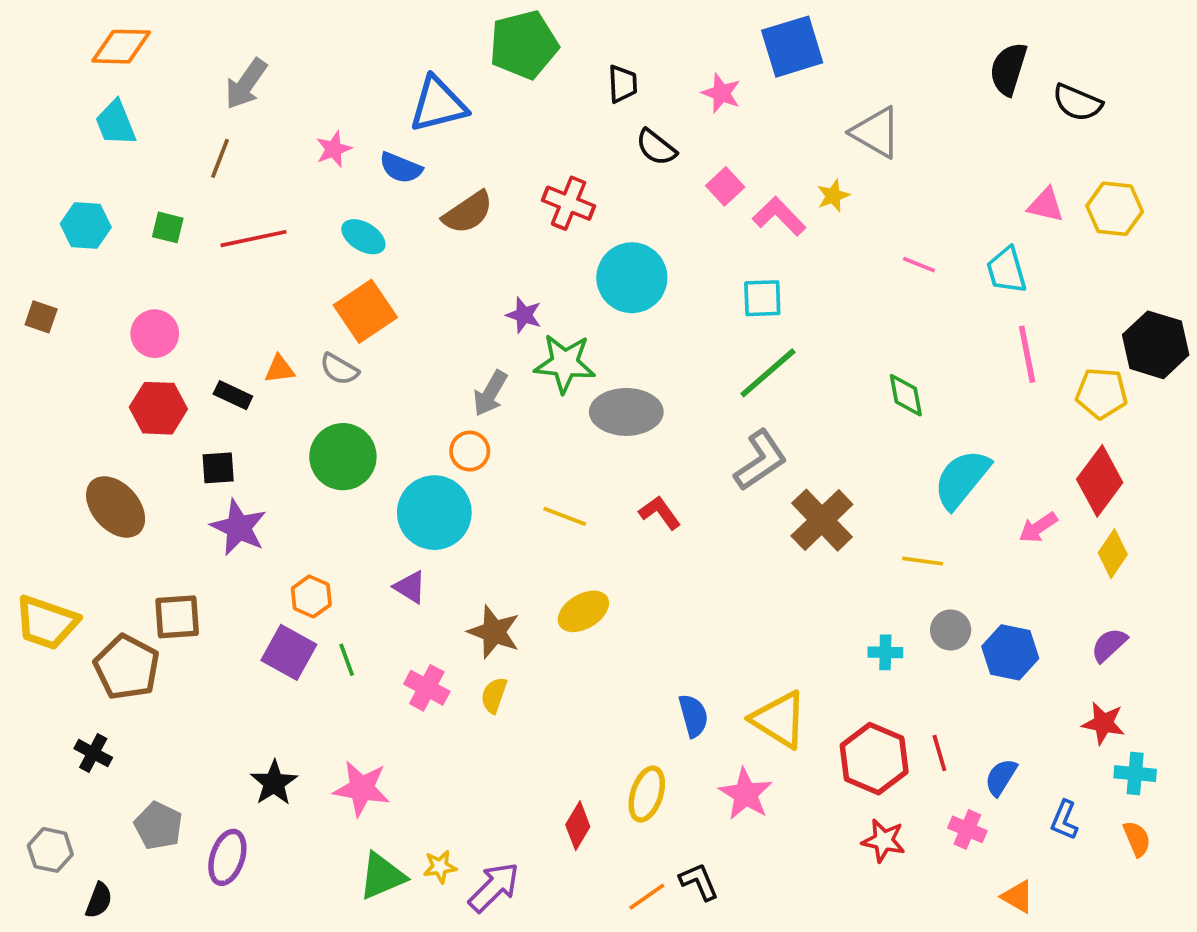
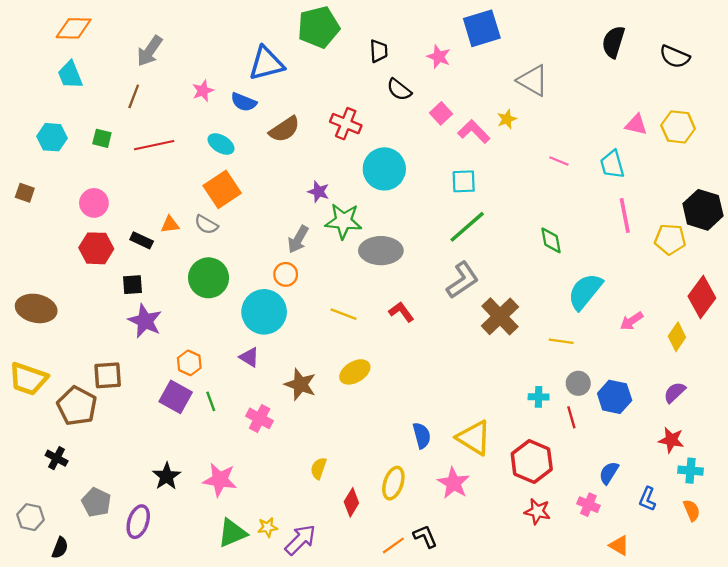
black semicircle: (1077, 103) -> (675, 57), moved
red diamond: (1100, 481) -> (702, 297), moved
brown ellipse: (116, 507) -> (36, 308), moved, turned -36
yellow semicircle: (494, 695) -> (319, 468), moved
red line: (939, 753) -> (571, 417), moved

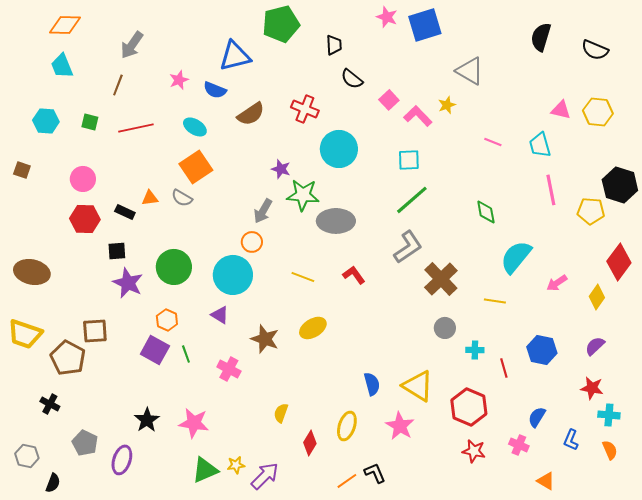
pink star: (439, 57) -> (387, 17), moved
green circle: (209, 278) -> (174, 267), moved
gray circle: (578, 383) -> (445, 328), moved

